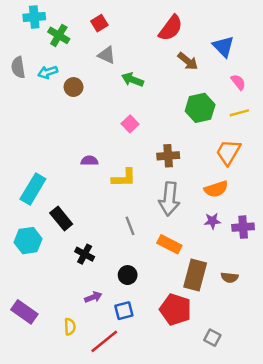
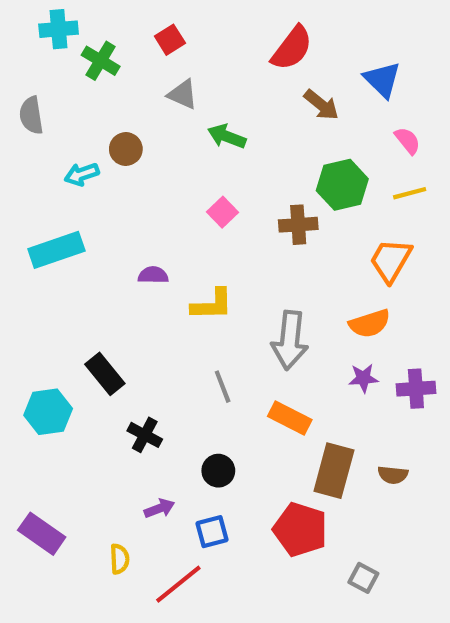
cyan arrow: (48, 72) -> (82, 174), moved
brown cross: (168, 156) -> (298, 225), moved
cyan rectangle: (33, 189) -> (56, 250), moved, turned 40

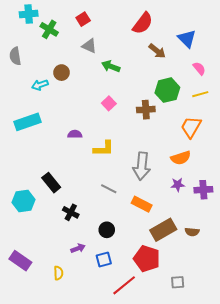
gray line: (223, 387) -> (109, 189), turned -42
brown rectangle: (334, 471) -> (163, 230), turned 45
gray square: (363, 578) -> (178, 282), turned -32
red line: (178, 584) -> (124, 285), moved

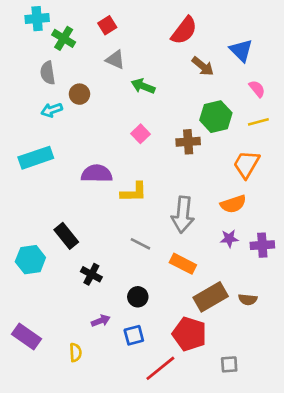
gray semicircle: (15, 56) -> (48, 73), moved
purple semicircle: (75, 134) -> (97, 174), size x1.6

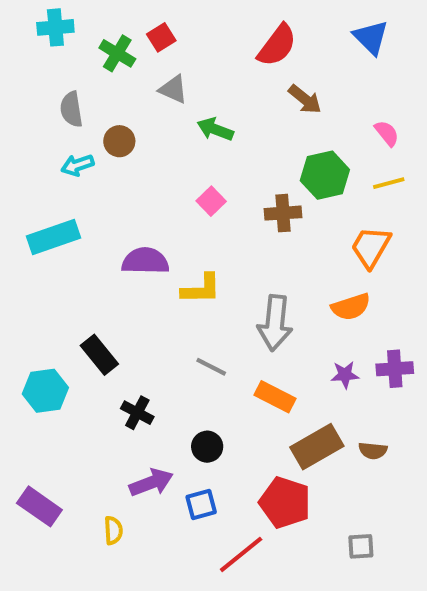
green cross: (64, 38) -> (117, 53), moved
blue triangle: (241, 50) -> (371, 37), moved
purple star: (229, 239) -> (345, 375), moved
purple arrow: (101, 321) -> (151, 483), size x1.5
gray square: (229, 364) -> (361, 546), moved

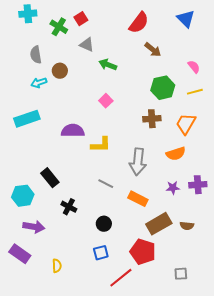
brown cross: (283, 213) -> (152, 119), moved
purple arrow: (151, 483) -> (34, 227), moved, turned 30

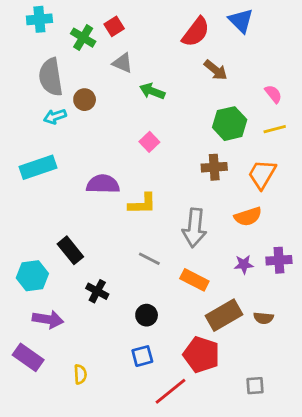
blue triangle: (186, 19) -> (241, 21), moved
gray semicircle: (36, 55) -> (51, 77), size x1.5

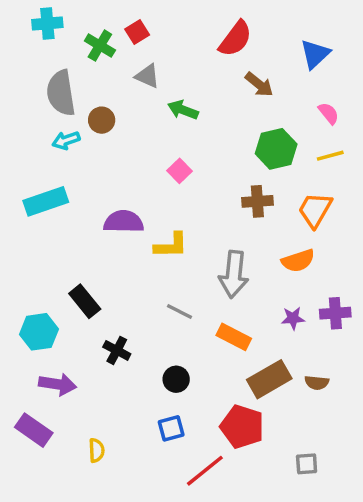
blue triangle: (241, 21) -> (315, 54), moved, turned 32

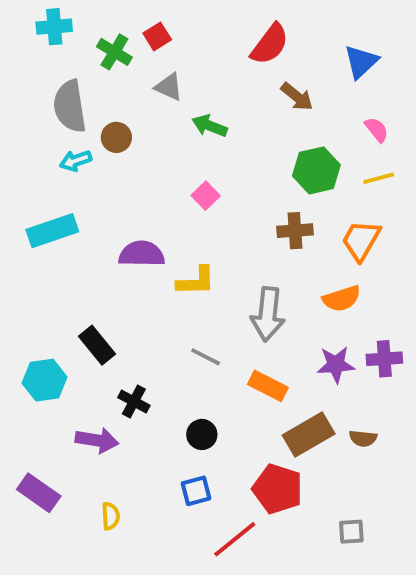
purple star: (293, 318) -> (336, 365), size x1.4
purple arrow: (58, 384) -> (97, 440), moved

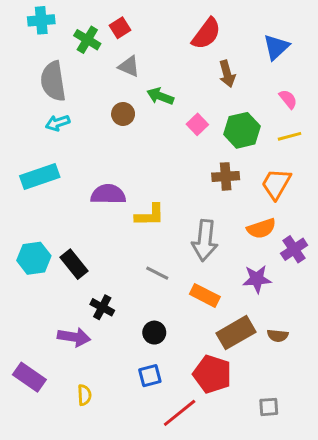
brown arrow: (297, 97) -> (227, 74), turned 35
brown circle: (116, 137) -> (123, 114), moved
pink square: (206, 196) -> (197, 124), moved
purple cross: (384, 359) -> (294, 249), moved, turned -30
cyan hexagon: (45, 380) -> (34, 258), moved

